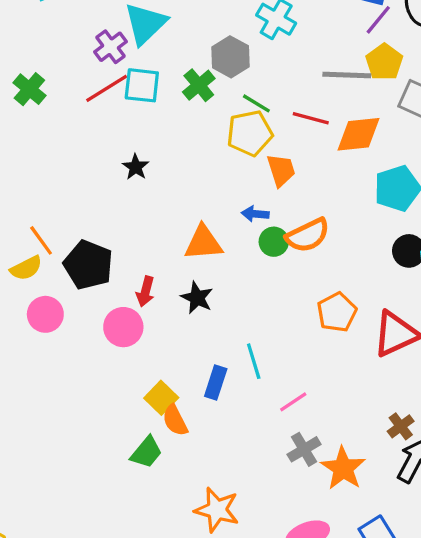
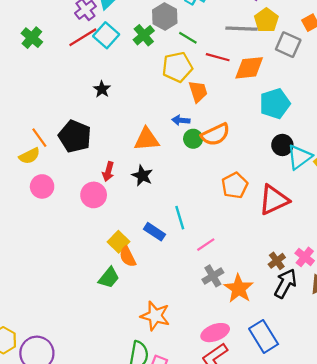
cyan square: (142, 85) -> (106, 35), turned 35
green line: (256, 103) -> (188, 38), moved
black pentagon: (88, 265) -> (75, 136), moved
blue rectangle: (216, 382) -> (155, 232), turned -75

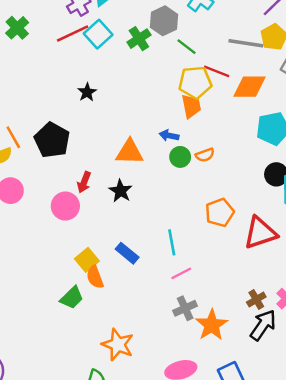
yellow pentagon: (177, 67) -> (195, 82), moved
orange semicircle: (215, 134) -> (205, 155), size x0.6
cyan line: (180, 218) -> (172, 242), moved

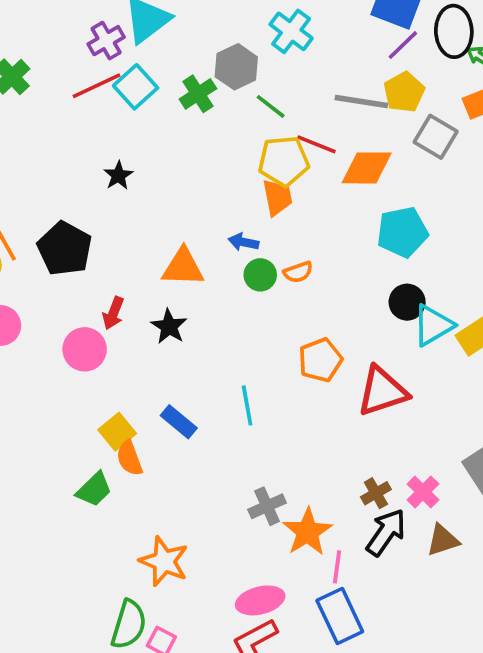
pink line: (181, 273) -> (337, 567), moved, turned -55

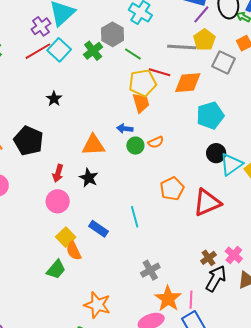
pink circle: (85, 349) -> (58, 201), moved
orange star: (308, 532) -> (168, 299), moved

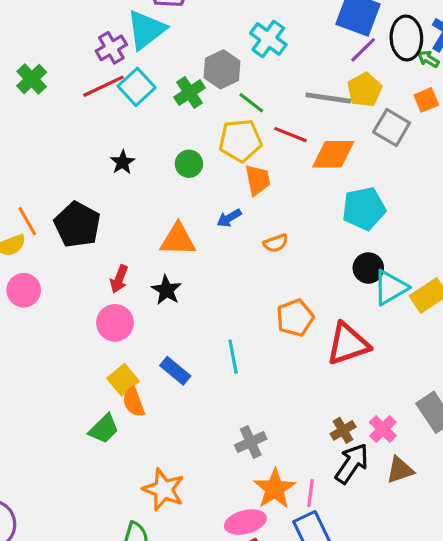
yellow pentagon: (143, 83) -> (240, 141), moved
blue arrow: (125, 129) -> (229, 218), turned -42
green circle: (135, 146) -> (189, 164), moved

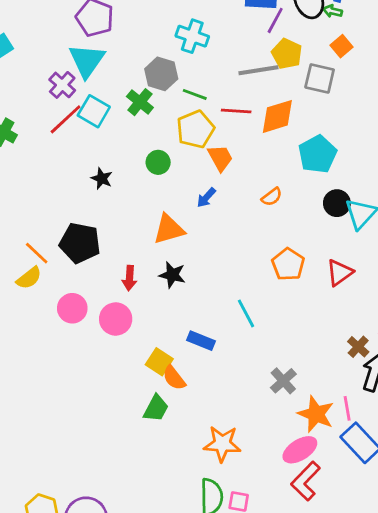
orange semicircle: (276, 243) -> (272, 197), moved
pink circle: (24, 290) -> (72, 308), moved
pink circle: (115, 323) -> (116, 319), moved
red triangle: (348, 344) -> (340, 273), size x0.7

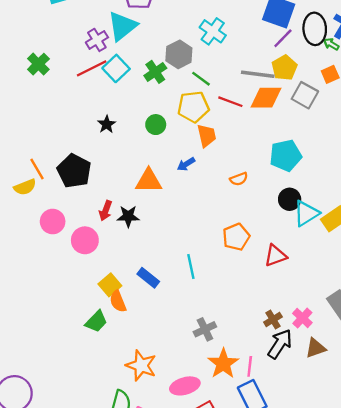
orange diamond: (277, 116) -> (266, 98), moved
black star: (172, 275) -> (128, 216), moved, turned -30
pink ellipse: (300, 450) -> (185, 386), moved

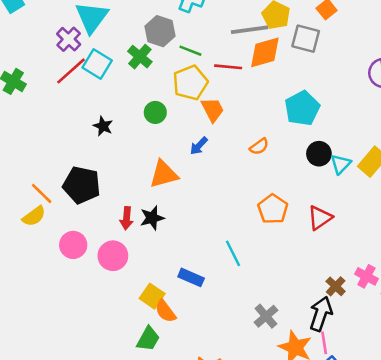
cyan triangle: (306, 213) -> (341, 164), size x0.7
black arrow: (280, 344) -> (321, 314), moved

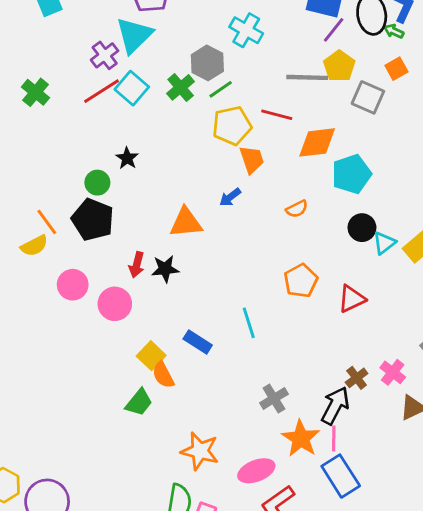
green line: (190, 51) -> (221, 89), moved, turned -65
orange diamond: (265, 52) -> (317, 142), moved
green circle: (155, 112) -> (97, 183), moved

